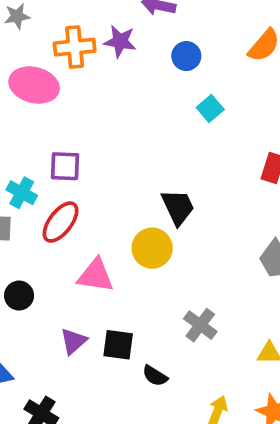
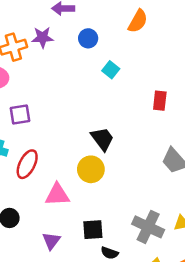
purple square: (65, 166) -> (20, 115), moved
gray cross: (200, 325) -> (148, 227), moved, size x1.4
black square: (118, 345) -> (93, 230), moved

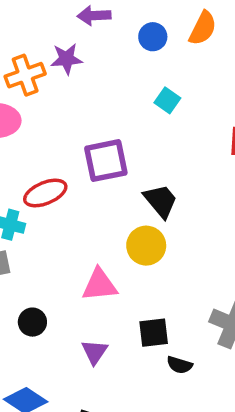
blue circle: (88, 38) -> (153, 37), moved
purple square: (20, 115) -> (106, 161), moved, size x1.4
red ellipse: (27, 164) -> (45, 193), moved, turned 44

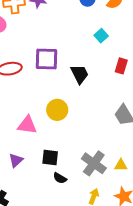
cyan square: (167, 100) -> (101, 36), moved
black trapezoid: (161, 201) -> (80, 74), moved

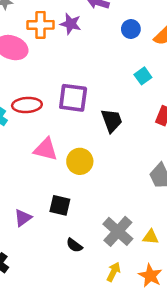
pink triangle: (27, 125) -> (46, 149), moved
black square: (50, 157) -> (60, 205), moved

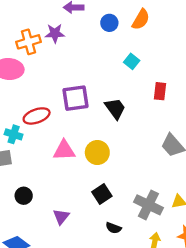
black square: (60, 205) -> (102, 194), moved, turned -30

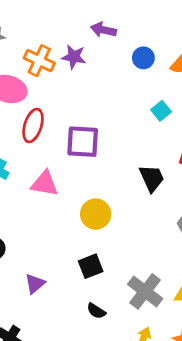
orange cross: (29, 42) -> (39, 61), turned 30
black trapezoid: (115, 109) -> (152, 178), moved
red ellipse: (37, 116) -> (33, 125), moved, turned -65
pink triangle: (64, 150) -> (44, 184), moved

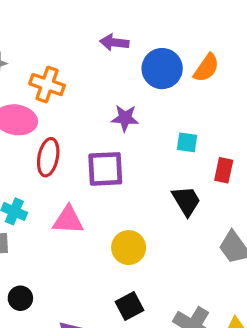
purple star: (74, 57) -> (125, 118), moved
blue circle: (143, 58) -> (162, 69), size x1.6
cyan square: (161, 111) -> (187, 142), moved, turned -36

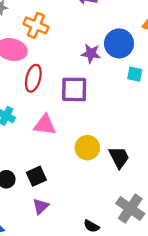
blue circle: (162, 69) -> (119, 43), moved
black trapezoid: (186, 201) -> (119, 157), moved
black square: (130, 306) -> (36, 176), moved

